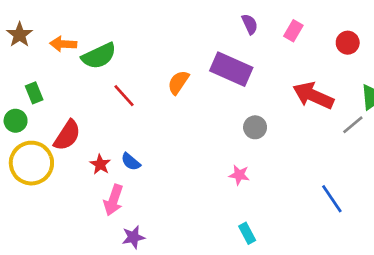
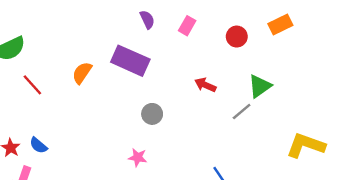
red arrow: (313, 96) -> (205, 85), size x0.6

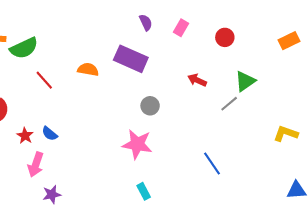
orange rectangle: (280, 24) -> (289, 41), moved
orange semicircle: (82, 73) -> (88, 69), turned 66
yellow L-shape: (306, 145) -> (286, 134), size x0.7
pink star: (138, 157) -> (137, 144), size x1.8

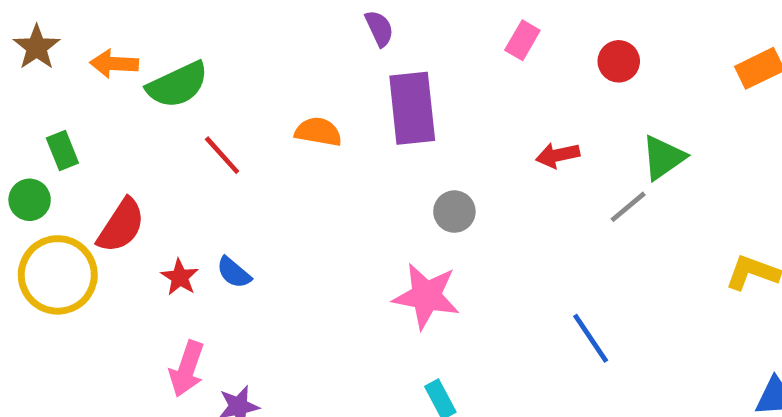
purple semicircle: (146, 22) -> (379, 28), moved
purple rectangle: (131, 59) -> (412, 108), turned 60
red arrow: (197, 80) -> (558, 155), turned -36
pink arrow: (36, 165) -> (187, 369), moved

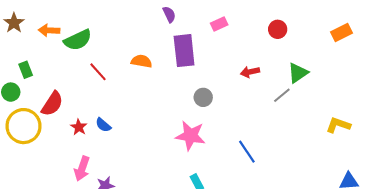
pink rectangle: (522, 40) -> (219, 24), moved, turned 35
blue line: (591, 338) -> (247, 152), moved

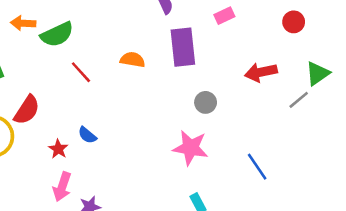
red arrow: (250, 72) -> (261, 72), size x1.4
red star: (79, 127) -> (58, 149), moved

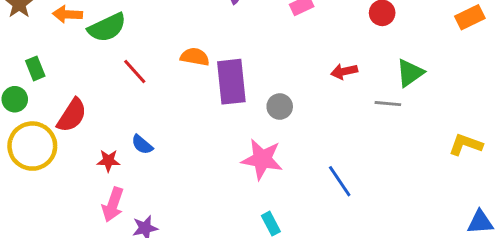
purple rectangle: (183, 47) -> (231, 82), moved
red arrow: (261, 72) -> (344, 71), size x0.7
gray line: (299, 100) -> (388, 104), turned 45
red star: (58, 149) -> (108, 161), turned -30

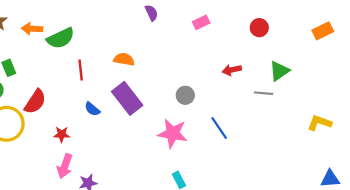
red line: (135, 71) -> (81, 70), turned 36
purple rectangle: (231, 82) -> (127, 98), moved, turned -32
blue semicircle: (142, 145) -> (92, 109), moved
blue line: (340, 181) -> (219, 128), moved

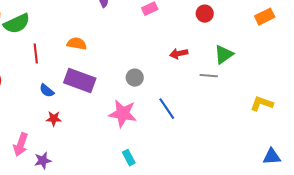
purple rectangle: (127, 98) -> (80, 81), turned -32
red star: (62, 134) -> (54, 119), moved

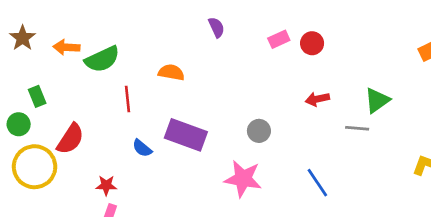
red circle: (205, 14) -> (312, 43), moved
orange semicircle: (77, 44) -> (171, 72), moved
blue line: (167, 109) -> (317, 183), moved
red star: (54, 119) -> (106, 185), moved

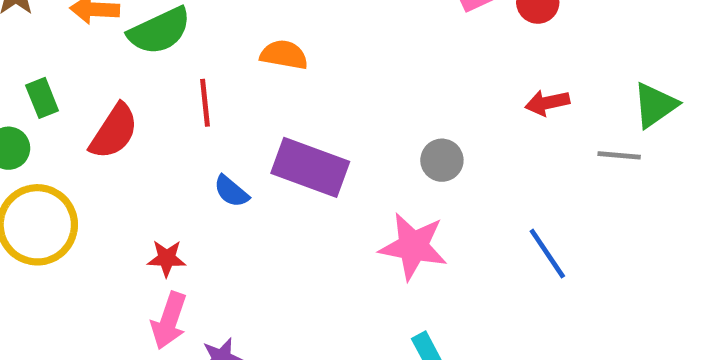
red semicircle: (70, 139) -> (114, 131), moved

